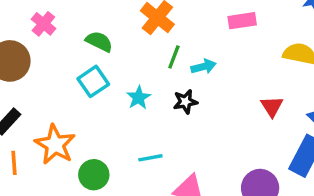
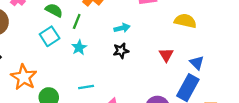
green line: (174, 57) -> (77, 21), moved
black star: (185, 102) -> (121, 51), moved

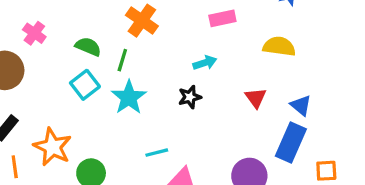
cyan arrow: (122, 28) -> (205, 63), moved
cyan star: (79, 47) -> (129, 97), size x1.5
cyan line: (86, 87) -> (157, 153), moved

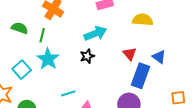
cyan arrow: (205, 63) -> (95, 33), size x1.5
cyan square: (85, 85) -> (22, 70), moved
blue rectangle: (291, 143) -> (141, 76), moved

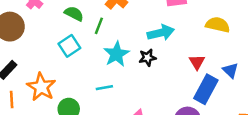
cyan star: (48, 59) -> (116, 54), moved
cyan square: (22, 70) -> (69, 46), moved
cyan line: (68, 93) -> (104, 88), moved

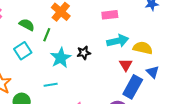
yellow semicircle: (218, 25) -> (143, 48), moved
cyan arrow: (161, 33) -> (118, 41), moved
black star: (147, 58) -> (84, 53), moved

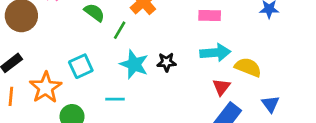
cyan square: (23, 51) -> (81, 66), moved
cyan star: (61, 58) -> (134, 64), turned -30
blue triangle: (153, 72) -> (270, 104), moved

